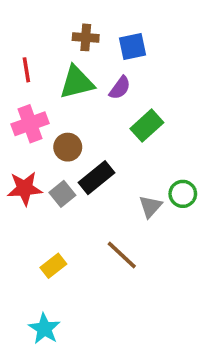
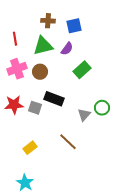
brown circle: (68, 147) -> (40, 72), moved
black rectangle: (97, 178) -> (54, 99), turned 60
gray square: (62, 194) -> (35, 108), turned -32

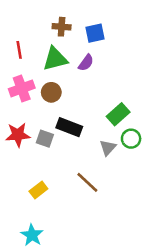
green rectangle: (82, 70) -> (118, 114), moved

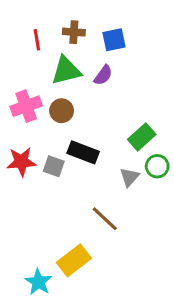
red line: (19, 50) -> (37, 40), moved
yellow rectangle: (38, 190) -> (74, 260), moved, size x1.5

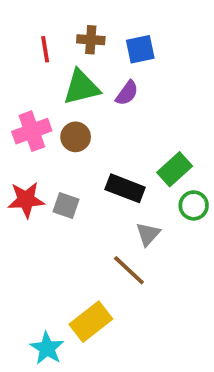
black rectangle: (83, 152) -> (125, 188), moved
gray triangle: (129, 177) -> (148, 234), moved

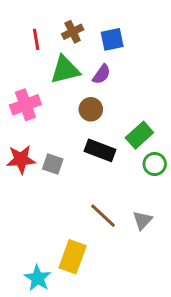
brown cross: (91, 40) -> (73, 32), turned -30
brown circle: (76, 137) -> (91, 109), moved
gray triangle: (148, 234) -> (143, 220), moved
yellow rectangle: (91, 322) -> (73, 257), turned -32

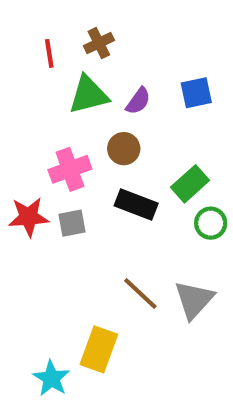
blue square: (112, 39) -> (196, 93), moved
pink cross: (25, 105) -> (70, 169), moved
gray square: (53, 164) -> (72, 223), turned -30
gray triangle: (143, 220) -> (194, 300), size x1.5

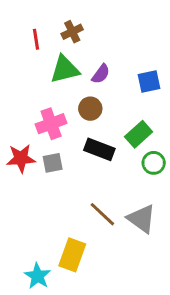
blue square: (196, 93) -> (149, 81), moved
gray triangle: (194, 300) -> (142, 219), turned -36

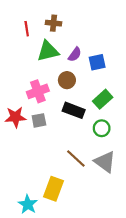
brown cross: (72, 32) -> (53, 23), turned 32
blue square: (149, 81) -> (97, 62), moved
green circle: (154, 163) -> (102, 128), moved

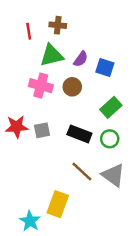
blue square: (97, 62) -> (105, 67), turned 30
pink cross: (38, 91) -> (41, 86), moved, turned 35
black rectangle: (74, 110) -> (79, 134), moved

